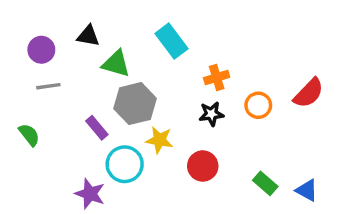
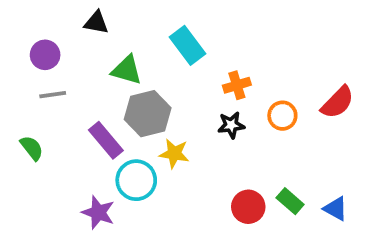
black triangle: (88, 36) -> (96, 23), moved
purple rectangle: (97, 128) -> (106, 140), size x1.4
red circle: (203, 166) -> (248, 207), moved

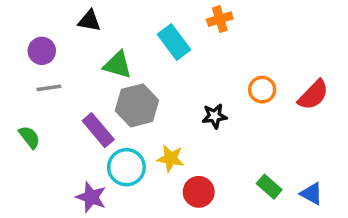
orange cross: (237, 85) -> (220, 19), moved
orange circle: (282, 116) -> (262, 90), moved
yellow star: (174, 154) -> (170, 158), moved
red circle: (248, 207) -> (199, 192), moved

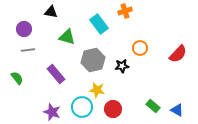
orange circle: (262, 90) -> (140, 48), moved
gray hexagon: (137, 105) -> (93, 60), moved
cyan circle: (126, 167) -> (82, 107), moved

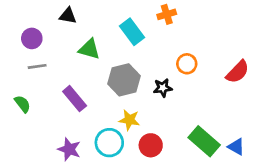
green rectangle: (153, 106) -> (204, 141), size x1.6

